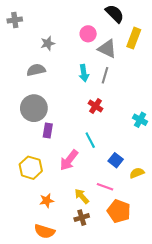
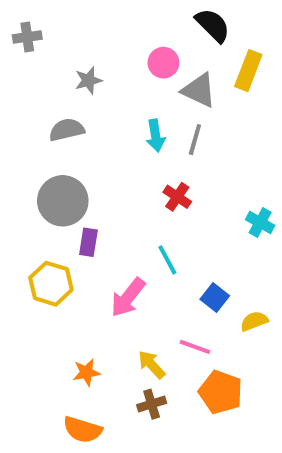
yellow hexagon: (31, 168) -> (51, 284), moved

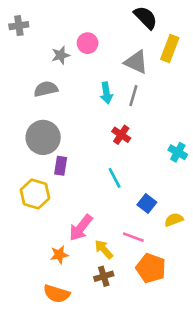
pink circle: (163, 63) -> (88, 43), moved
pink arrow: (128, 297) -> (81, 228), moved

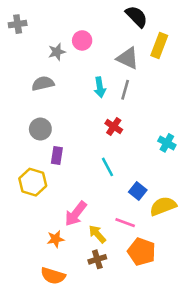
gray circle: (43, 137) -> (40, 129), size x0.7
yellow semicircle: (174, 220) -> (163, 206), size x1.5

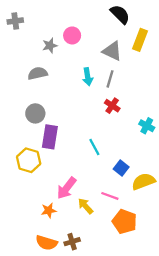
red cross: (114, 126) -> (112, 106), moved
purple rectangle: (57, 156) -> (50, 137), size x1.5
brown cross: (97, 259) -> (72, 242), moved

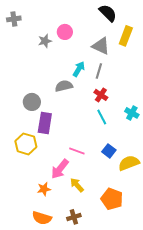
gray semicircle: (38, 73) -> (64, 86), moved
cyan arrow: (88, 77) -> (79, 69), turned -140
cyan line: (94, 147) -> (102, 117), moved
pink line: (110, 196) -> (77, 151), moved
brown cross: (72, 242) -> (74, 217), moved

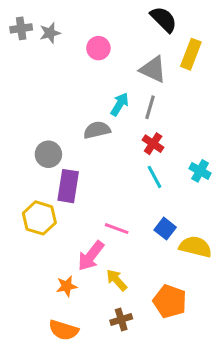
gray star: (45, 41) -> (50, 33), moved
yellow semicircle: (129, 163) -> (195, 247), turned 35
brown cross: (74, 217) -> (121, 320), moved

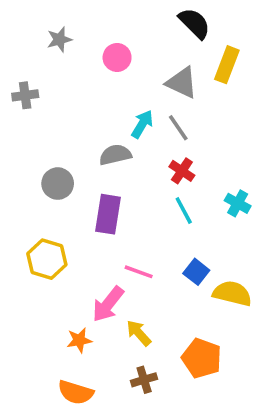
gray cross: (21, 28) -> (25, 95), moved
gray line: (150, 107) -> (178, 128), turned -50
purple rectangle: (68, 186) -> (108, 214), moved

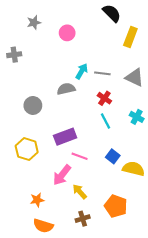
gray triangle: (182, 83) -> (135, 77), moved
gray line: (178, 128) -> (102, 73), turned -49
purple rectangle: (108, 214) -> (65, 137), moved, turned 60
orange star: (79, 340) -> (37, 200), moved

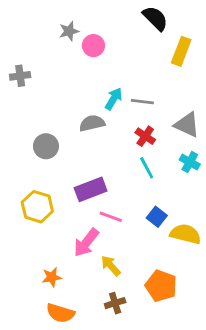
gray star: (34, 22) -> (69, 31), moved
gray triangle: (135, 77) -> (187, 125), moved

